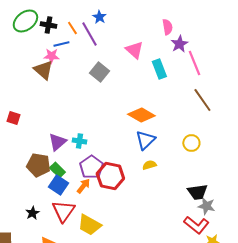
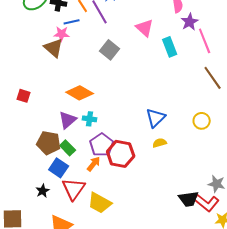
orange diamond: (141, 115) -> (80, 93), moved
blue square: (58, 185) -> (59, 168), moved
black trapezoid: (197, 192) -> (189, 199), moved

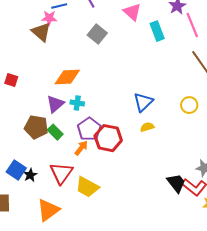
orange diamond: (80, 93) -> (67, 77), turned -32
blue square: (59, 168) -> (16, 170), moved
black trapezoid: (189, 199) -> (176, 183), turned -120

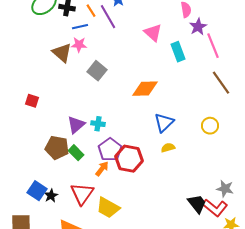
pink star: (49, 18) -> (79, 45), moved
gray square: (97, 34) -> (97, 71), moved
orange diamond: (67, 77) -> (145, 89), moved

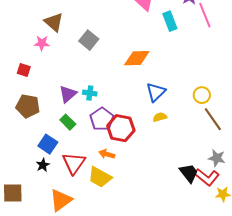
pink star: (79, 45) -> (42, 43), moved
brown line: (221, 83) -> (213, 119), moved
brown pentagon: (57, 148) -> (28, 106), moved
orange arrow: (102, 169) -> (107, 154), moved, turned -112
blue square: (37, 191) -> (48, 144), moved

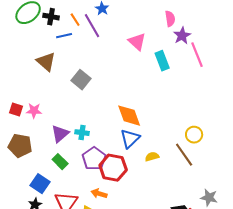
pink star: (42, 43) -> (34, 111), moved
orange diamond: (137, 58) -> (129, 116), moved, turned 72
blue triangle: (156, 92) -> (130, 139), moved
brown line: (213, 119) -> (184, 155), moved

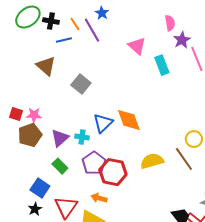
blue triangle: (130, 139) -> (103, 123), moved
brown pentagon: (20, 146) -> (30, 135), moved, turned -30
yellow semicircle: (152, 157) -> (152, 161), size x1.6

